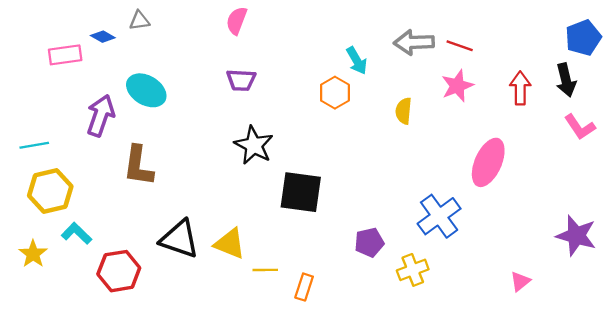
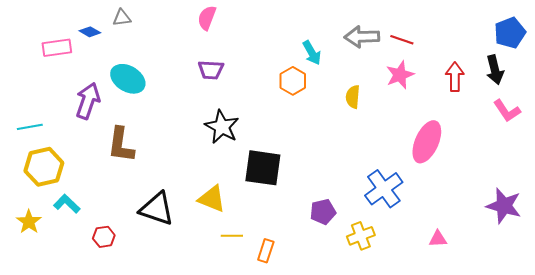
yellow triangle: (230, 244) -> (212, 199), moved
red hexagon: (119, 271) -> (104, 237), size x0.6
pink triangle: (520, 281) -> (438, 239), moved, turned 36

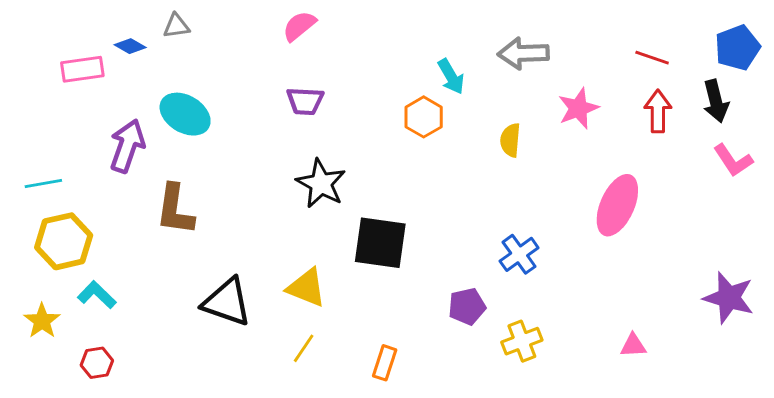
pink semicircle: (207, 18) -> (299, 26), turned 30
red line: (402, 40) -> (652, 58), moved
blue cross: (384, 189) -> (519, 254), moved, size x0.7
yellow line: (232, 236) -> (304, 348), moved, turned -55
red hexagon: (104, 237) -> (97, 363), moved

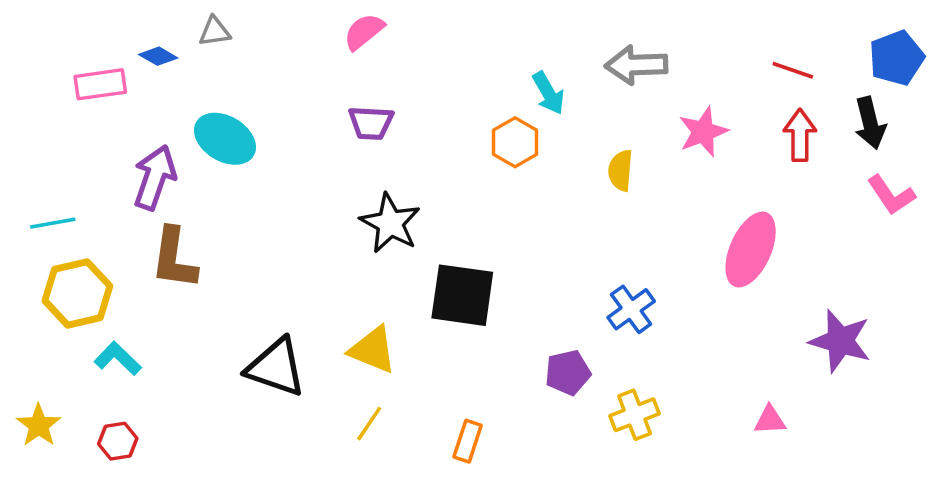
brown L-shape: (175, 210) -> (174, 258), moved
purple star: (729, 298) -> (840, 341), moved
yellow star: (42, 321) -> (39, 425), moved

